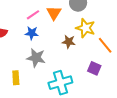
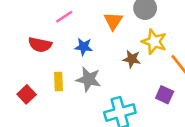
pink line: (33, 15) -> (64, 17), moved
yellow rectangle: (16, 78) -> (58, 82), moved

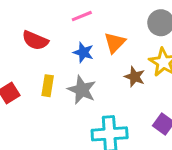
pink line: (64, 17) -> (82, 16), moved
orange triangle: (113, 21) -> (115, 43), moved

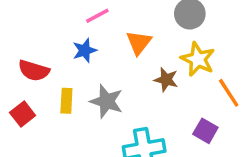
red semicircle: (35, 40) -> (34, 71), moved
blue star: (83, 52) -> (85, 50), moved, turned -30

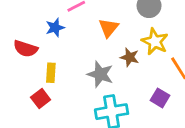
blue star: (85, 50) -> (55, 28), moved
gray star: (106, 101) -> (100, 74), moved
red square: (23, 114) -> (41, 99), moved

